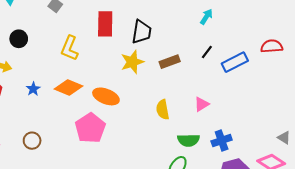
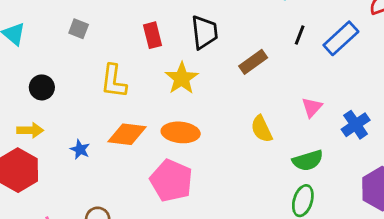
red rectangle: (105, 24) -> (152, 35), size x0.7
yellow star: (132, 62) -> (182, 78), moved
blue cross: (222, 141) -> (356, 125), moved

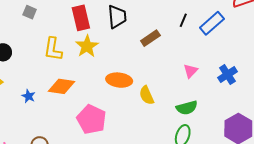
red rectangle: (152, 35) -> (81, 18), size x1.4
yellow star: (182, 78) -> (87, 46), moved
blue cross: (356, 125) -> (227, 75), moved
yellow semicircle: (262, 129) -> (147, 95), moved
orange ellipse: (181, 132) -> (119, 80), moved

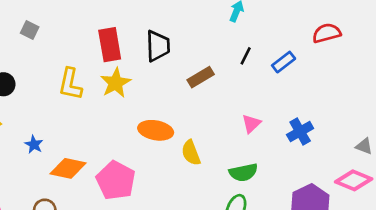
gray square: (30, 12) -> (30, 30), moved
blue rectangle: (212, 23) -> (284, 62), size x0.7
orange diamond: (61, 86) -> (68, 168), moved

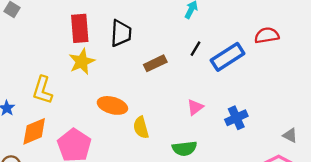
blue rectangle: (284, 62) -> (228, 57), size x1.6
yellow L-shape: (70, 84) -> (43, 90), moved
orange diamond: (68, 168) -> (34, 131), turned -40

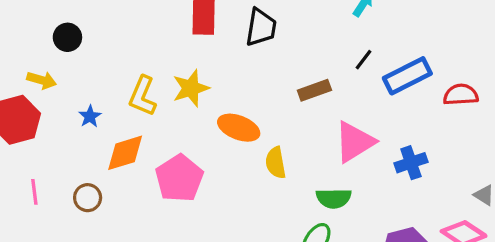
red semicircle: (267, 35) -> (461, 95), moved
yellow star: (82, 62) -> (191, 88), moved
brown rectangle: (155, 63) -> (314, 90), moved
pink triangle: (195, 107) -> (355, 142), size x1.8

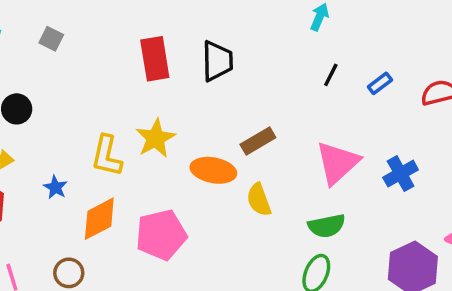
blue rectangle: (407, 76) -> (380, 83), size x0.5
brown rectangle: (314, 90) -> (258, 141), moved
pink pentagon: (179, 178) -> (161, 235), turned 30

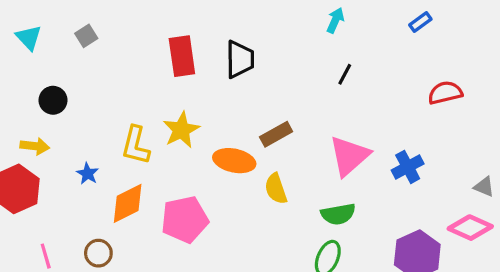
gray square: (51, 39) -> (86, 36), turned 30
blue rectangle: (380, 83) -> (420, 22), moved

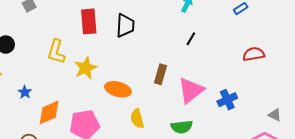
brown rectangle: (276, 134) -> (161, 74), moved, turned -48
yellow L-shape: (136, 145) -> (56, 52), moved
yellow semicircle: (276, 189) -> (137, 119), moved

